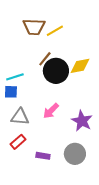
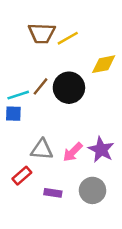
brown line: (45, 59) -> (41, 86), moved
yellow diamond: (80, 66) -> (104, 64), moved
pink arrow: (51, 111) -> (73, 152), moved
gray triangle: (20, 117) -> (42, 150), moved

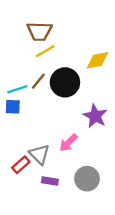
yellow line: (68, 38) -> (45, 51), moved
gray triangle: (42, 150) -> (39, 154), moved, turned 40
purple star: (101, 150) -> (95, 116), moved

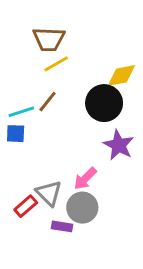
black circle: (65, 82) -> (104, 103), moved
gray circle: (87, 179) -> (82, 208), moved

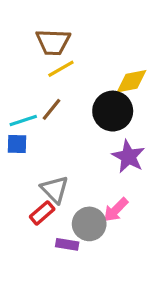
pink arrow: (85, 179) -> (116, 210), moved
gray triangle: (49, 193) -> (55, 189), moved
red rectangle: (26, 206) -> (42, 213), moved

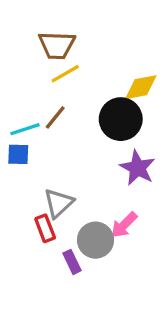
gray triangle: (55, 189) -> (59, 203), turned 32
red rectangle: (42, 213) -> (45, 228), turned -70
purple rectangle: (67, 244) -> (72, 262), turned 55

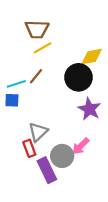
purple rectangle: (72, 262) -> (47, 170), size x1.6

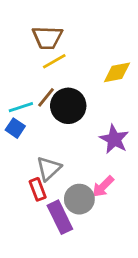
black circle: (78, 77) -> (68, 106), moved
blue square: (12, 100) -> (15, 128), turned 32

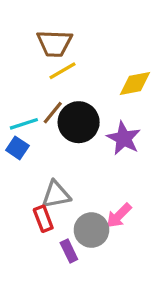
purple star: (114, 139) -> (124, 138), moved
gray triangle: (49, 168) -> (56, 195), turned 32
purple rectangle: (60, 217) -> (69, 251), size x0.6

